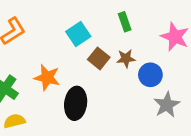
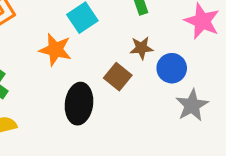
brown square: (99, 58) -> (118, 77), moved
orange star: (47, 78) -> (55, 50), moved

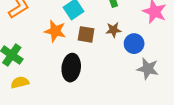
brown square: (118, 77) -> (86, 34), moved, turned -30
gray star: (192, 105) -> (148, 69), turned -30

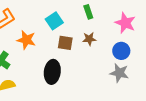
orange star: (55, 31) -> (26, 40), moved
blue circle: (134, 44) -> (121, 51), moved

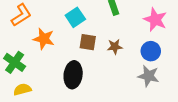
brown star: (89, 39) -> (115, 47), moved

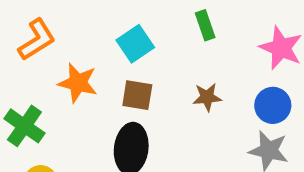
brown square: (88, 42) -> (137, 95), moved

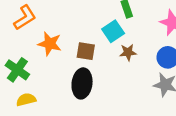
cyan square: (135, 44) -> (113, 31), moved

